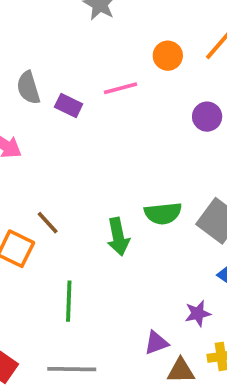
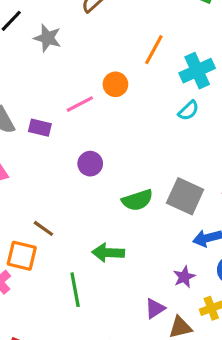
orange circle: (168, 56) -> (115, 84), moved
purple circle: (207, 117) -> (90, 164), moved
green arrow: (118, 237) -> (108, 253), moved, turned 116

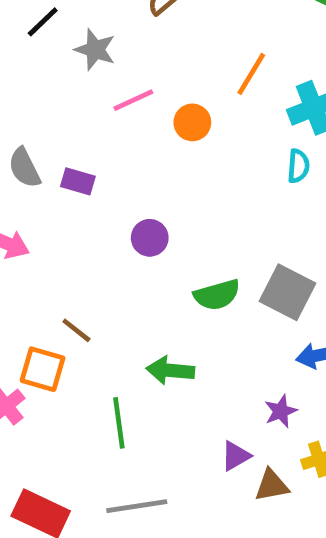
pink line: (80, 104) -> (133, 100), moved
cyan semicircle: (189, 111) -> (298, 166), turned -45

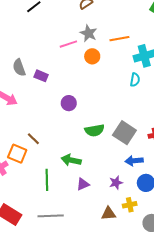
gray star: (95, 50) -> (88, 33), moved
orange line: (251, 74) -> (119, 39), turned 42
purple triangle: (236, 456) -> (83, 184), moved

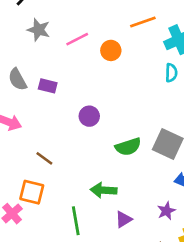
gray star: (88, 33) -> (39, 30), moved
brown line: (33, 139) -> (44, 158), moved

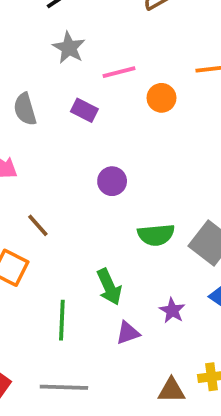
purple rectangle: (48, 86) -> (84, 110), moved
green arrow: (104, 190) -> (109, 287), turned -130
purple star: (166, 211) -> (172, 310), moved, turned -30

